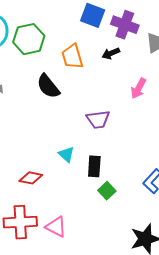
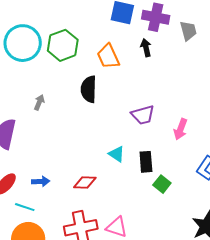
black arrow: (111, 53) -> (146, 48), turned 108
black semicircle: (48, 86) -> (89, 89), turned 48
pink arrow: (138, 88) -> (181, 129), moved

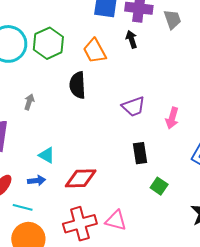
cyan triangle: (117, 154) -> (47, 155), moved
red diamond: (85, 182) -> (81, 178), size x1.4
green square: (162, 184) -> (159, 186), moved

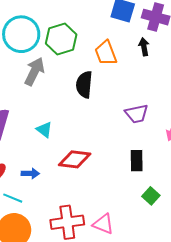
gray arrow: (29, 102) -> (34, 71), moved, size x1.8
cyan triangle: (47, 155) -> (44, 130), moved
red diamond: (81, 178) -> (75, 159), moved

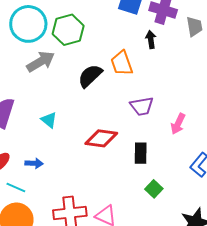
orange trapezoid: (106, 53) -> (122, 63), moved
gray arrow: (34, 71) -> (41, 62), turned 32
black semicircle: (84, 85) -> (90, 76), turned 40
red diamond: (75, 159) -> (101, 138), moved

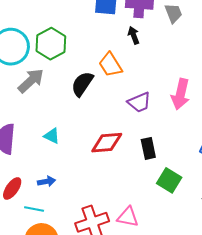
pink arrow: (178, 124) -> (180, 94), moved, size x1.4
green square: (154, 189) -> (169, 180), size x1.4

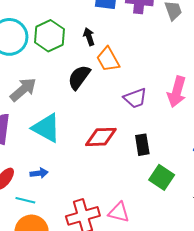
black arrow: (134, 35) -> (89, 37), moved
gray arrow: (31, 81) -> (23, 90), moved
cyan triangle: (52, 136) -> (46, 128), size x1.8

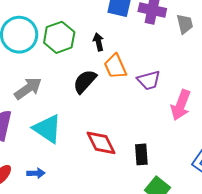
purple trapezoid: (135, 98) -> (149, 80), moved
red diamond: (101, 137) -> (101, 143), turned 60

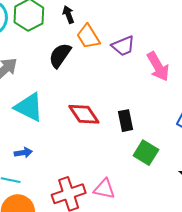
pink arrow: (181, 105) -> (158, 66), turned -44

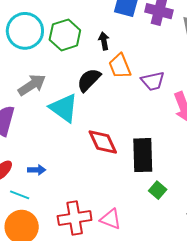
cyan triangle: (29, 107) -> (64, 108), moved
black rectangle: (125, 121) -> (143, 155), size x1.6
green square: (146, 153) -> (158, 190), size x0.7

